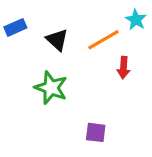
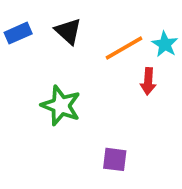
cyan star: (136, 20) -> (165, 44), moved
black triangle: (57, 40) -> (68, 31), moved

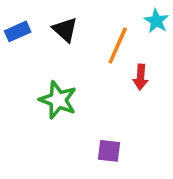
cyan star: (165, 44) -> (156, 21), moved
orange line: (124, 48) -> (118, 45), turned -36

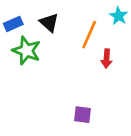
green star: (58, 100) -> (26, 51), moved

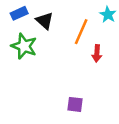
blue rectangle: (13, 24) -> (19, 13), moved

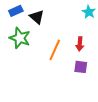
orange line: (81, 32) -> (55, 50), moved
purple square: (75, 104) -> (81, 67), moved

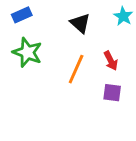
black triangle: (37, 17) -> (80, 23), moved
red arrow: (80, 44) -> (111, 61), turned -32

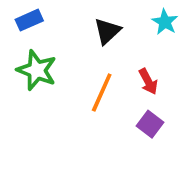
black triangle: (80, 23) -> (107, 31), turned 35
purple square: (112, 93) -> (150, 124), turned 30

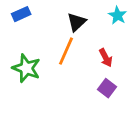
green star: (37, 70) -> (26, 68), moved
orange line: (102, 93) -> (66, 51), moved

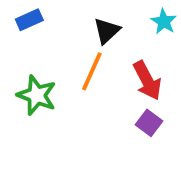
red arrow: (106, 58) -> (147, 80), size x1.5

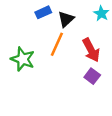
blue rectangle: (29, 20) -> (43, 12), moved

